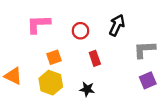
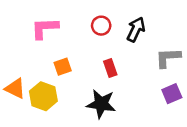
red circle: (80, 31) -> (101, 26), moved
yellow hexagon: (51, 83) -> (43, 96), moved
black star: (87, 89) -> (101, 104), size x1.6

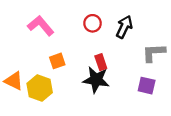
pink L-shape: (45, 28) -> (41, 26), turned 52
purple square: (172, 94) -> (147, 86), moved, turned 36
black star: (101, 104) -> (96, 80), moved

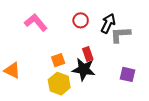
gray L-shape: (154, 53) -> (120, 35), moved
orange square: (57, 61) -> (58, 60), moved
yellow hexagon: (40, 88) -> (59, 84), moved

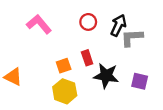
red rectangle: (88, 54) -> (87, 58), moved
black star: (84, 69) -> (106, 76), moved

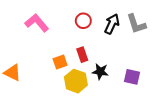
gray L-shape: (132, 38) -> (136, 24), moved, turned -105
black star: (106, 76) -> (100, 72), size x0.7
yellow hexagon: (65, 91) -> (76, 81), moved

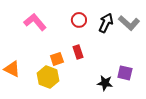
gray L-shape: (136, 24) -> (129, 23), turned -30
black star: (100, 72) -> (105, 83), moved
yellow hexagon: (76, 81) -> (48, 77), moved

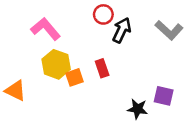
red circle: (79, 20) -> (103, 14), moved
black arrow: (106, 23) -> (122, 30), moved
yellow hexagon: (48, 77) -> (56, 64), moved

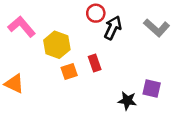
pink L-shape: (46, 29) -> (22, 27), moved
yellow hexagon: (56, 64) -> (57, 45), moved

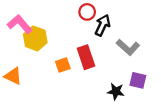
gray L-shape: (157, 28) -> (128, 47), moved
yellow hexagon: (57, 45) -> (35, 38), moved
red rectangle: (95, 63) -> (86, 57), size x1.5

